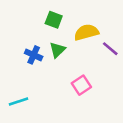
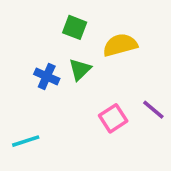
purple line: (110, 49) -> (153, 110), moved

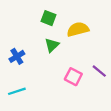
blue cross: (47, 76) -> (17, 56), moved, turned 35
pink square: (113, 118) -> (73, 77), turned -30

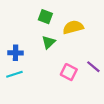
blue cross: (17, 56) -> (16, 53), turned 32
cyan line: (17, 91) -> (14, 74), moved

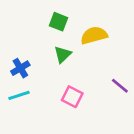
blue cross: (16, 53) -> (20, 68), turned -32
pink square: (69, 72) -> (72, 97), moved

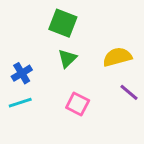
green square: (59, 22) -> (63, 23), size x1.4
yellow semicircle: (94, 35) -> (117, 57), moved

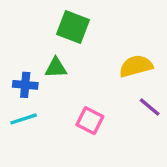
green triangle: (67, 58) -> (56, 68), moved, turned 42
blue cross: (22, 73) -> (25, 85), turned 36

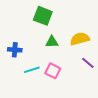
green triangle: (56, 68) -> (52, 42), moved
cyan line: (24, 119) -> (32, 70), moved

